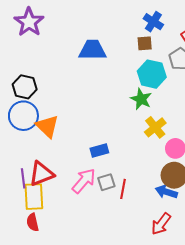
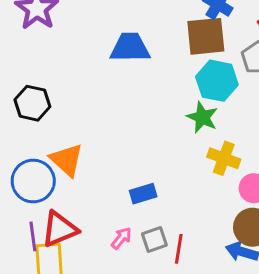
brown square: (145, 43) -> (206, 36), size x1.8
blue circle: (23, 116) -> (33, 181), moved
yellow cross: (155, 127) -> (224, 158), turned -30
pink arrow: (84, 181) -> (121, 238), size x0.6

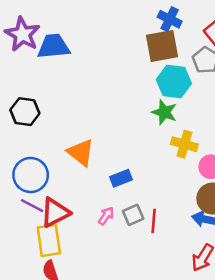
blue trapezoid: (130, 48) -> (54, 46), moved
orange triangle: (67, 160) -> (81, 153), moved
purple line: (33, 236) -> (32, 206), moved, turned -50

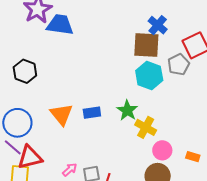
green star: (164, 112) -> (127, 110), moved
blue rectangle: (121, 178) -> (92, 113), moved

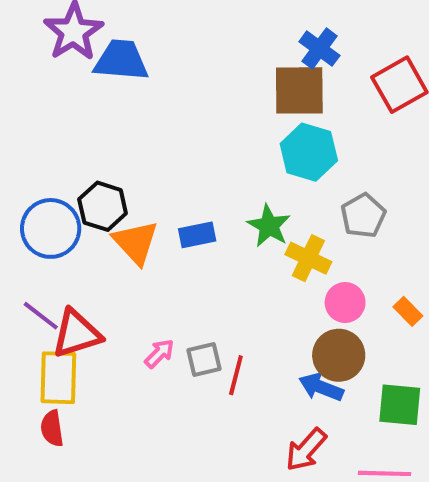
gray pentagon: (179, 65) -> (363, 216), moved
black hexagon: (25, 71) -> (103, 206), moved
blue circle: (17, 123) -> (51, 228), moved
orange rectangle: (193, 157) -> (408, 311), turned 32

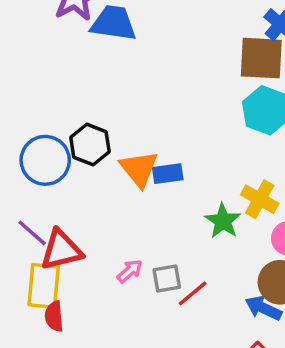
green star: (269, 226) -> (223, 221), moved
orange triangle: (136, 242) -> (139, 169), moved
red line: (236, 375) -> (193, 293), turned 32
red semicircle: (52, 428) -> (54, 316), moved

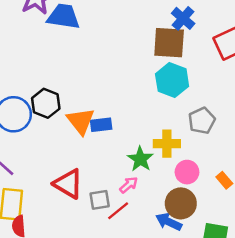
yellow cross: (260, 199) -> (167, 144), turned -30
red triangle: (61, 250) -> (68, 184), moved, turned 44
pink arrow: (130, 271) -> (129, 185), moved

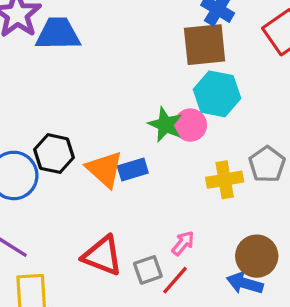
gray pentagon: (202, 121) -> (267, 164), moved
green star: (140, 159) -> (165, 125), moved
pink circle: (187, 172) -> (190, 125), moved

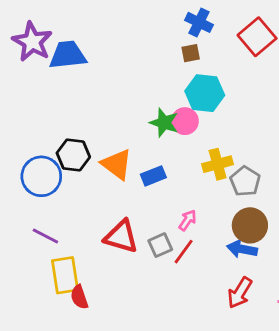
brown square: (205, 45) -> (191, 53), size x0.5
gray pentagon: (267, 164) -> (245, 181), moved
blue rectangle: (133, 169) -> (153, 176), moved

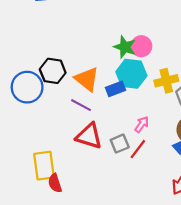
cyan hexagon: (205, 93) -> (131, 74), moved
purple line: (45, 236) -> (81, 105), moved

